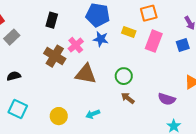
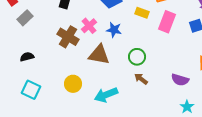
blue star: (101, 39) -> (114, 30), moved
cyan arrow: (93, 114) -> (106, 95), size x1.6
yellow circle: (59, 116) -> (73, 84), moved

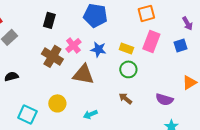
yellow rectangle: (142, 13) -> (126, 48), moved
green circle: (137, 57) -> (128, 69), moved
cyan square: (31, 90) -> (27, 114), moved
cyan arrow: (106, 95) -> (90, 114), size x0.6

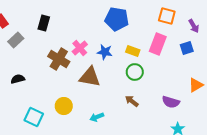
orange square: (146, 13) -> (167, 16), moved, turned 30
blue pentagon: (95, 15) -> (117, 19), moved
black rectangle: (49, 20) -> (44, 23), moved

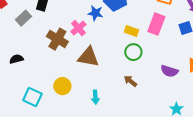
gray rectangle: (16, 40) -> (23, 18), moved
blue star: (105, 52) -> (95, 13), moved
purple semicircle: (171, 102) -> (169, 71), moved
cyan arrow: (97, 117) -> (95, 97), turned -72

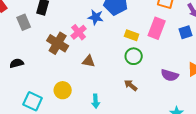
gray rectangle: (23, 18) -> (24, 22), turned -70
brown triangle: (88, 57) -> (89, 61), size x0.6

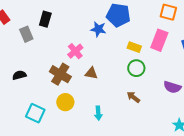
pink cross: (79, 32) -> (75, 51), moved
brown cross: (58, 43) -> (60, 74), moved

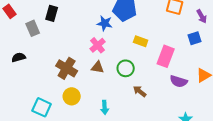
pink rectangle: (159, 40) -> (166, 56), moved
pink cross: (75, 51) -> (98, 45), moved
green circle: (136, 68) -> (126, 68), moved
black semicircle: (19, 75) -> (19, 57), moved

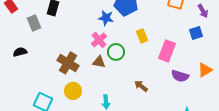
yellow rectangle: (141, 41) -> (142, 36), turned 48
green circle: (126, 68) -> (116, 52), moved

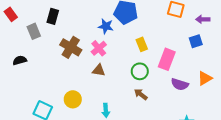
purple arrow: (203, 11) -> (203, 19), turned 120
green circle: (116, 52) -> (140, 71), moved
brown cross: (68, 63) -> (71, 47), moved

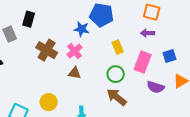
purple arrow: (203, 19) -> (148, 33), moved
blue square: (196, 41) -> (170, 56), moved
brown arrow: (141, 94) -> (117, 97), size x1.5

